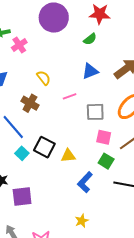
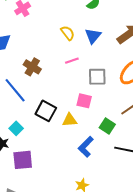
blue triangle: (90, 71) -> (93, 36), turned -30
yellow semicircle: (44, 78) -> (68, 33), moved
pink square: (104, 137) -> (84, 101), moved
cyan square: (22, 153) -> (16, 128), moved

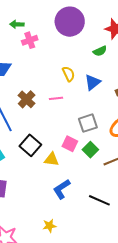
pink line: (72, 61) -> (56, 98), moved
gray square: (97, 77) -> (88, 123), turned -30
green square: (107, 126) -> (90, 150), moved

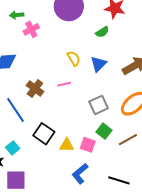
pink square: (70, 144) -> (88, 145), moved

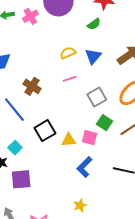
pink cross: (31, 29) -> (30, 16), moved
yellow semicircle: (74, 58) -> (68, 53), turned -77
pink line: (64, 84) -> (70, 79), moved
black square: (44, 134) -> (45, 131), turned 30

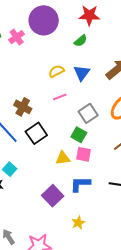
green square: (105, 123) -> (79, 135), moved
black square: (45, 131) -> (36, 133), moved
blue L-shape: (84, 167) -> (80, 184), turned 50
purple square: (21, 179) -> (53, 196), moved, turned -35

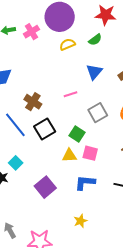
yellow semicircle: (56, 71) -> (67, 44), moved
green square: (79, 135) -> (77, 134), moved
purple square: (53, 196) -> (45, 187), moved

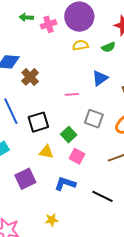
brown cross: (33, 102) -> (30, 77), moved
gray square: (98, 113) -> (94, 119), turned 36
yellow triangle: (69, 156) -> (46, 152), moved

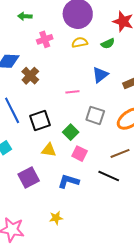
pink cross: (49, 24) -> (45, 39), moved
black line: (102, 196) -> (109, 176), moved

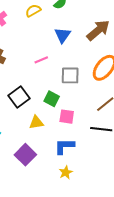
yellow star: (56, 218) -> (66, 172), moved

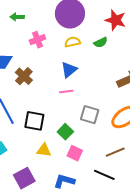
blue triangle: (63, 35) -> (69, 70), moved
black square: (19, 97) -> (34, 121), turned 30

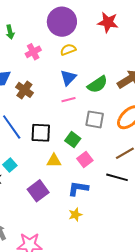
green arrow: (17, 17) -> (10, 32), turned -96
green semicircle: (101, 42) -> (97, 84), moved, size x1.5
pink square: (75, 153) -> (85, 159), turned 35

